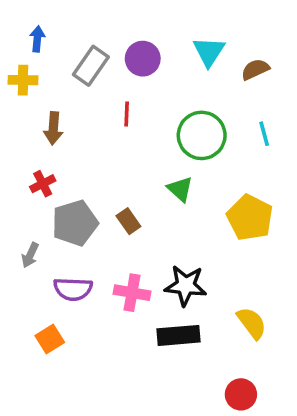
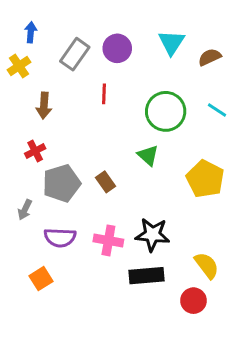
yellow cross: (23, 80) -> (19, 66), turned -35
cyan line: (264, 134) -> (217, 110), turned -42
red circle: (241, 394) -> (193, 301), moved

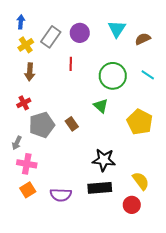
yellow cross: (19, 66) -> (26, 45), moved
purple semicircle: (60, 238) -> (61, 195), moved
pink cross: (108, 240) -> (27, 164), moved

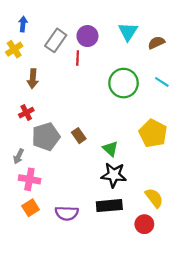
yellow cross: (26, 45) -> (14, 49), moved
red line: (71, 64) -> (78, 58), moved
green triangle: (101, 106) -> (110, 149), moved

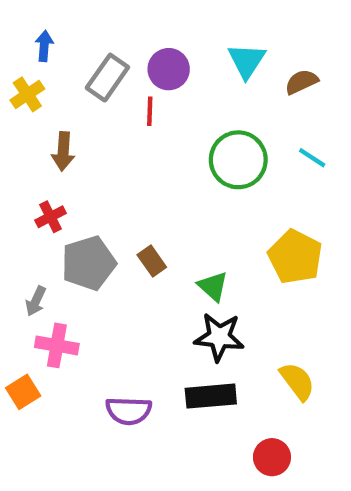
orange square: (31, 208) -> (23, 392), moved
red circle: (144, 224) -> (272, 457), moved

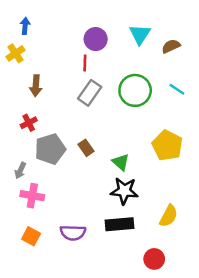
gray rectangle: (107, 78) -> (90, 93), moved
yellow semicircle: (297, 381) -> (169, 216), turned 65
orange square: (23, 392) -> (31, 236), moved, turned -30

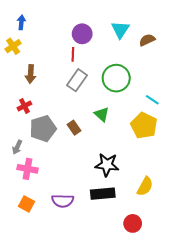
cyan line: (177, 89) -> (152, 100), moved
green triangle: (121, 162) -> (102, 114), moved

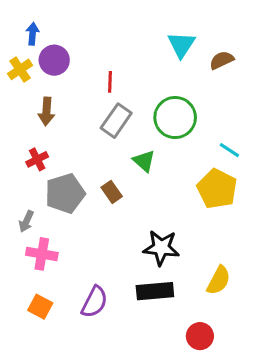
purple circle: (82, 34) -> (54, 60), moved
green triangle: (102, 114) -> (144, 161), moved
purple semicircle: (63, 201) -> (95, 302), turned -65

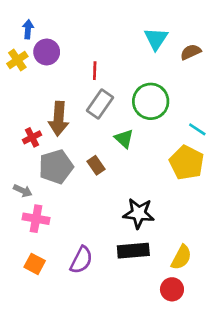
brown arrow: (46, 111) -> (59, 119), moved, size x1.4
gray arrow: (26, 221) -> (23, 191), turned -90
yellow semicircle: (219, 280) -> (181, 257), moved

